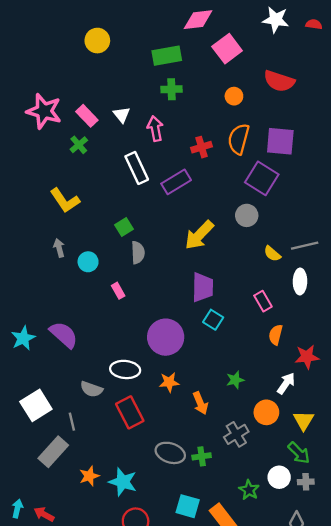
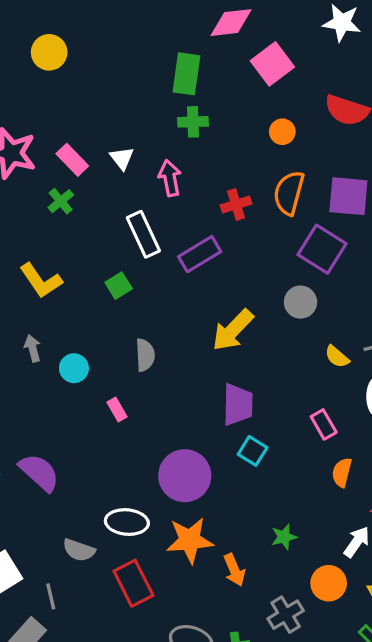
yellow circle: (97, 41) -> (49, 52), moved
green rectangle: (167, 56) -> (186, 74), turned -72
green square: (124, 227) -> (119, 286), moved
orange star: (169, 382) -> (190, 540), size x1.6

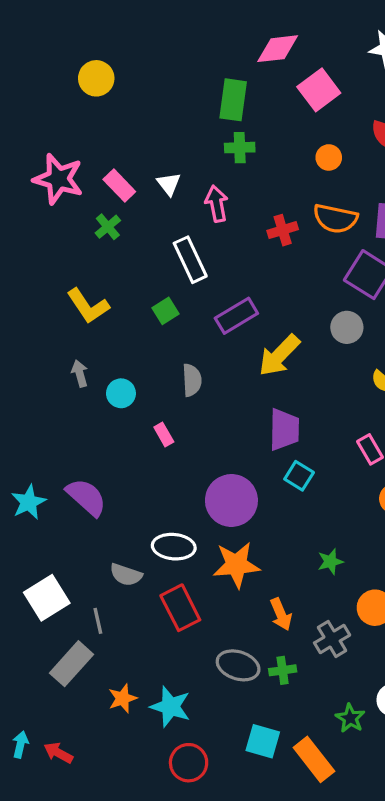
orange semicircle: (289, 193) -> (335, 218), turned -93
purple rectangle: (200, 254) -> (236, 316), moved
orange arrow: (234, 570) -> (281, 614), moved

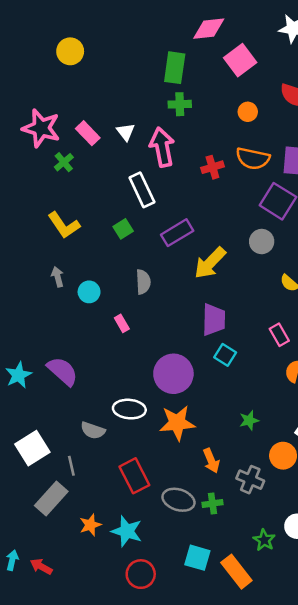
pink arrow: (217, 204) -> (162, 147), size x1.4
green cross: (108, 227) -> (64, 162), moved
red rectangle: (180, 608) -> (134, 476), moved
gray cross: (332, 639) -> (250, 480), turned -36

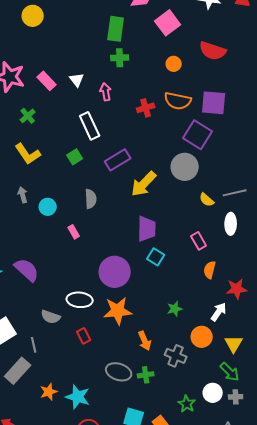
pink arrow: (162, 147) -> (106, 92), size x0.6
green cross: (64, 162) -> (28, 116), moved
gray circle: (262, 242) -> (185, 167), size x1.4
red rectangle: (134, 476) -> (84, 336), moved, size x0.6

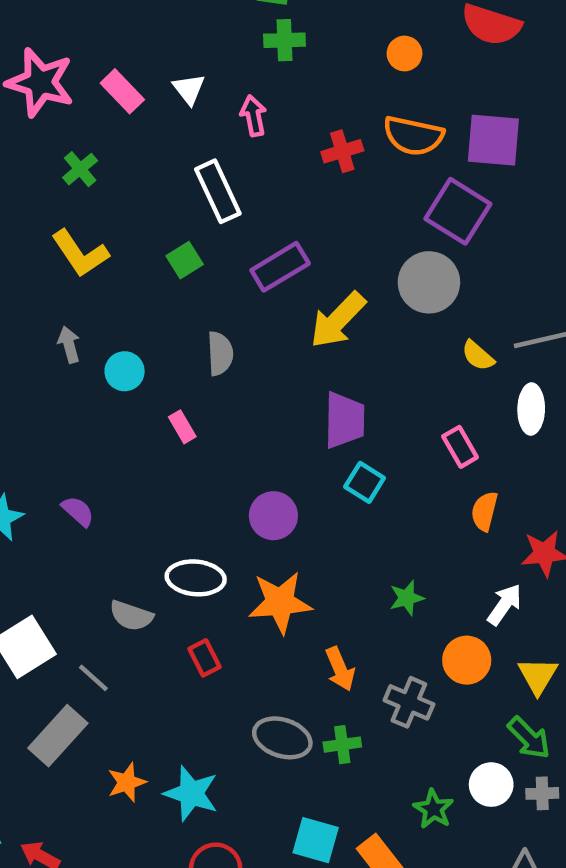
purple semicircle: (27, 270) -> (78, 511), size x0.6
purple circle: (115, 272) -> (273, 516), size x0.7
gray line: (34, 345) -> (93, 678), turned -35

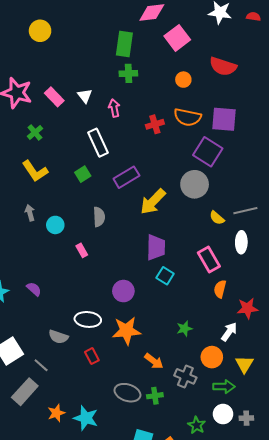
pink rectangle: (460, 447) -> (209, 260), size x1.4
orange arrow: (340, 669) -> (154, 361), turned -30
green arrow: (529, 738) -> (224, 387), moved, turned -45

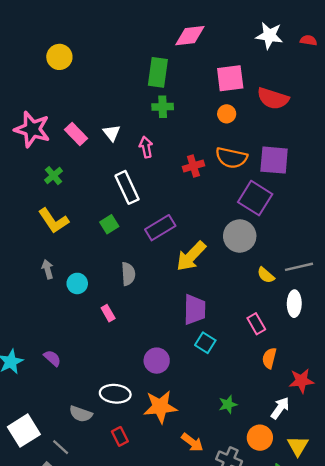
pink square: (177, 38) -> (230, 78), moved, turned 30
pink rectangle: (209, 260) -> (256, 324), size x0.7

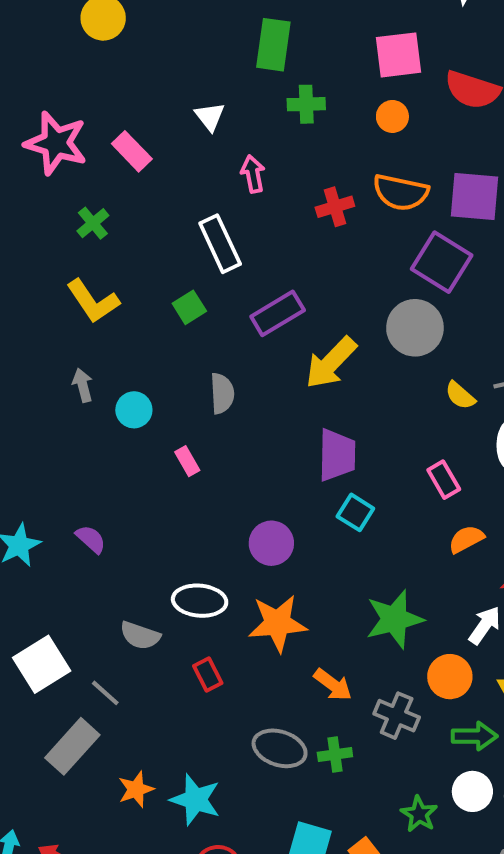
green cross: (163, 107) -> (306, 104), moved
white triangle: (112, 133) -> (210, 116), moved
orange semicircle: (269, 358) -> (466, 539), turned 48
green star: (228, 404) -> (394, 619), size x1.8

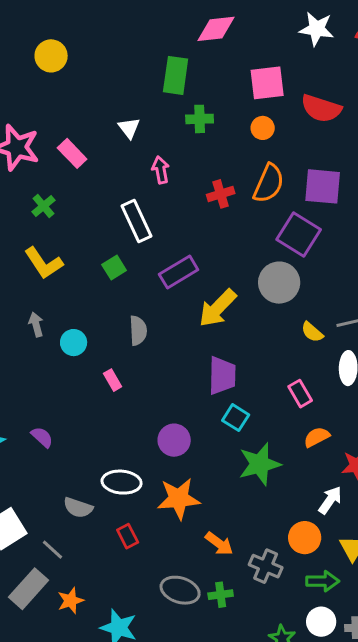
orange semicircle: (401, 192) -> (269, 183), turned -78
green star: (394, 619) -> (260, 464), moved
orange star: (136, 789) -> (71, 601), moved

